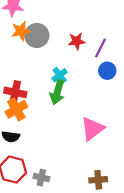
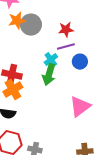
purple line: (100, 48) -> (66, 47), moved, turned 48
blue circle: (107, 71) -> (80, 62), moved

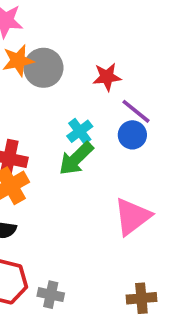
purple line: (66, 47) -> (136, 111), moved, turned 54
green arrow: (49, 75) -> (76, 159), turned 30

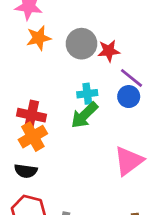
gray circle: (43, 68) -> (81, 44), moved
cyan cross: (80, 131) -> (87, 94), turned 30

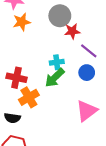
gray circle: (81, 44) -> (60, 16), moved
blue circle: (129, 97) -> (87, 73), moved
orange cross: (33, 137) -> (29, 97), moved

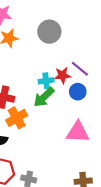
red star: (72, 31) -> (62, 75), moved
pink triangle: (87, 111) -> (78, 132), turned 40

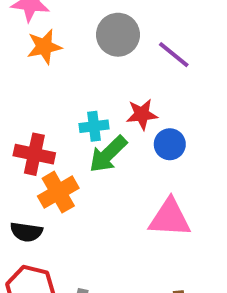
purple line: (80, 69) -> (174, 55), moved
cyan cross: (46, 81) -> (94, 126), moved

